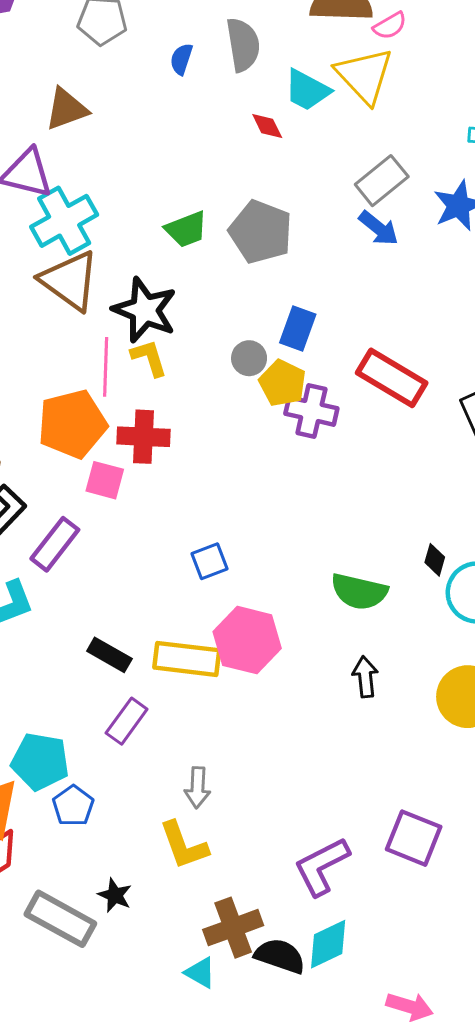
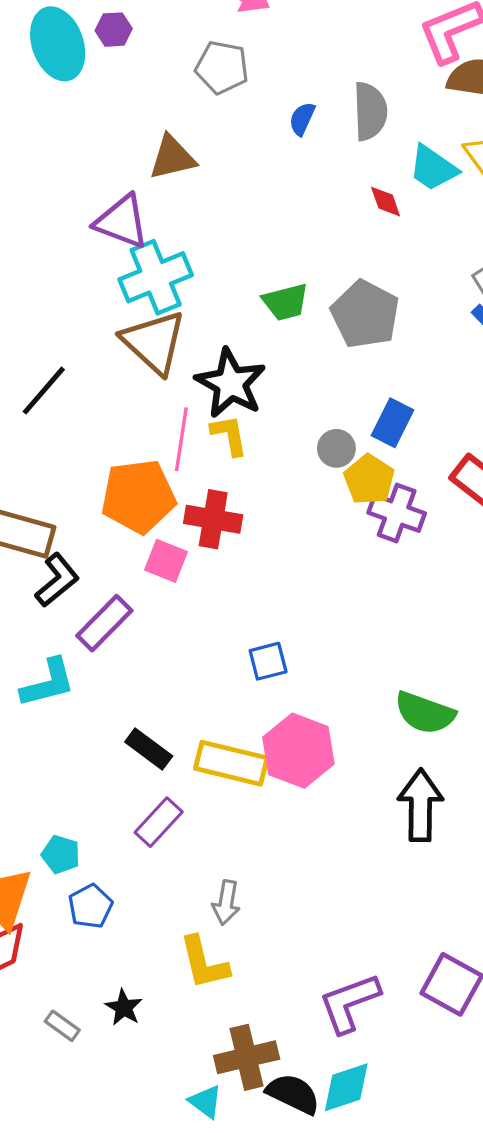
black arrow: (365, 677) -> (420, 805), size x1.6
cyan pentagon: (40, 762) -> (61, 854), size x0.6
gray rectangle: (60, 919) -> (62, 1026), size x0.5

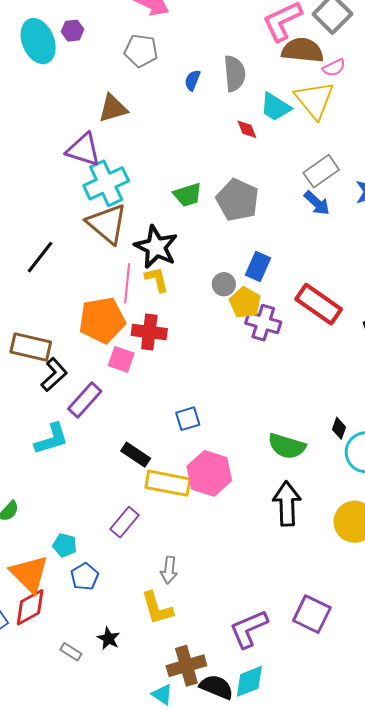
black rectangle: (149, 749) -> (136, 455), moved

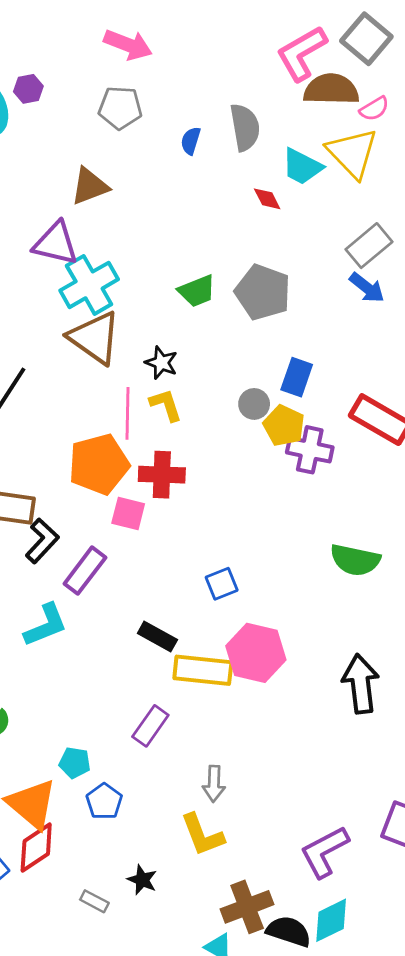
black star: (156, 247) -> (161, 363), size x0.6
green semicircle: (287, 446) -> (355, 560), moved

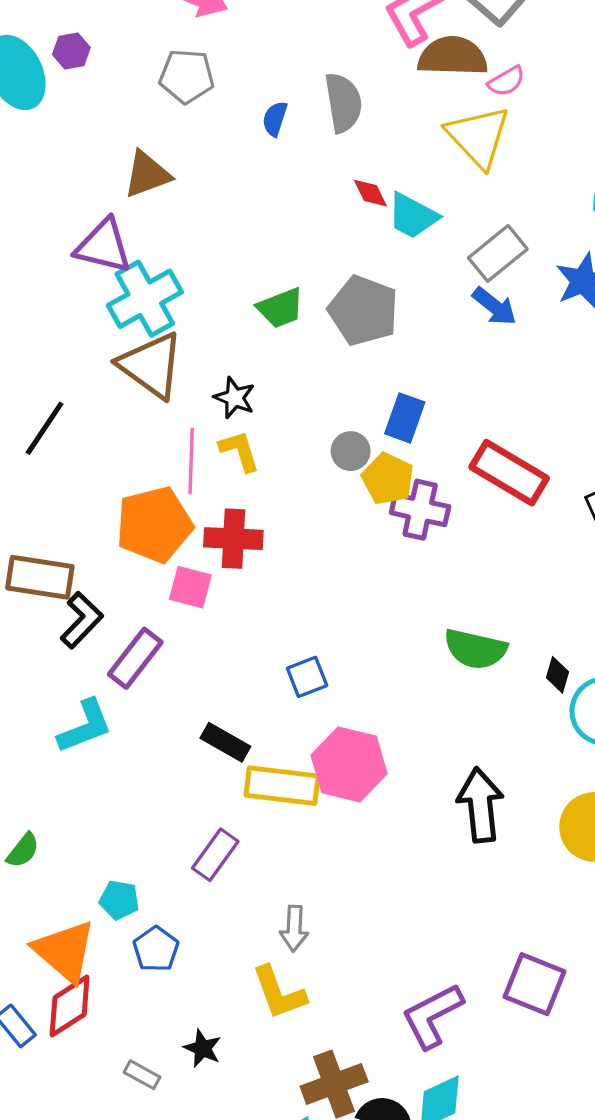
cyan trapezoid: (302, 167) -> (413, 216), moved

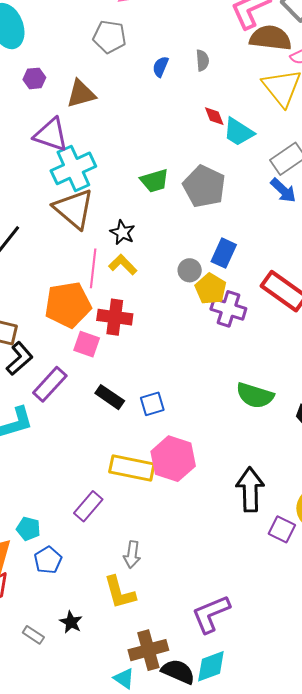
purple hexagon: (71, 51) -> (34, 78), moved
gray semicircle: (343, 103) -> (202, 60), size x0.6
yellow L-shape: (240, 451) -> (123, 265), turned -32
black rectangle: (225, 742) -> (110, 397), moved
purple square: (535, 984) -> (282, 529), moved, size x0.7

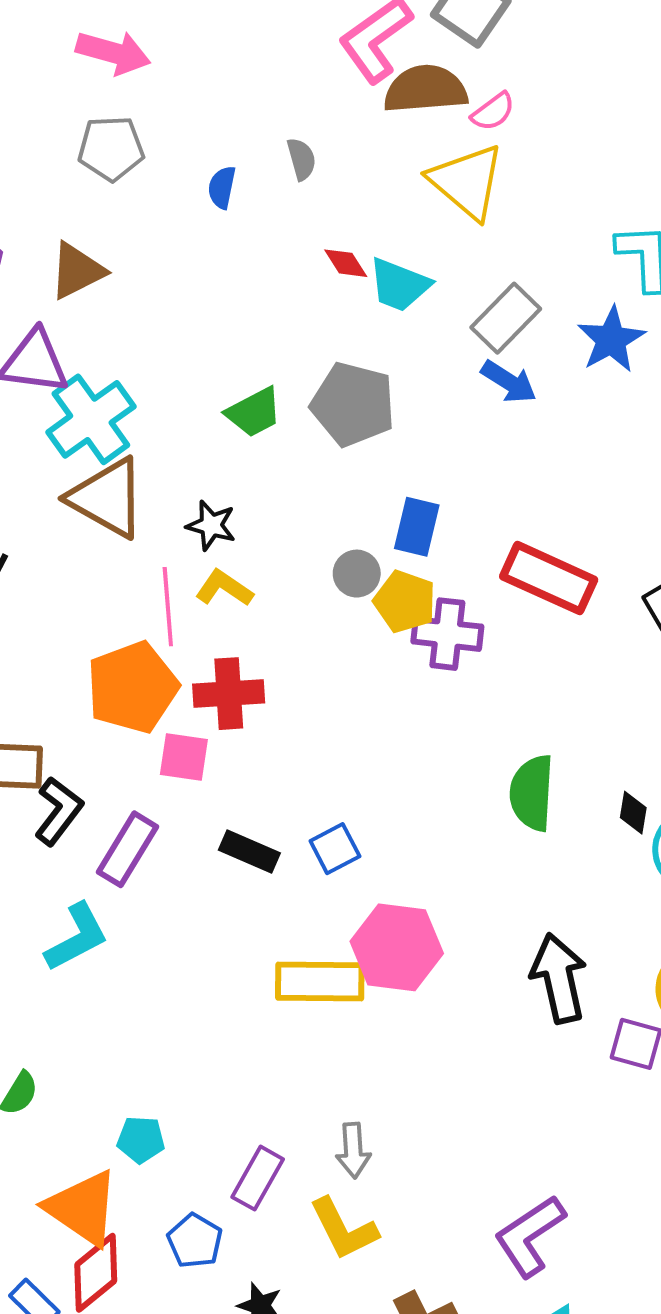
green semicircle: (255, 395) -> (532, 793), turned 87
purple rectangle: (88, 506) -> (258, 1178), moved
blue pentagon: (48, 560) -> (195, 1241), moved

